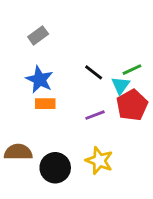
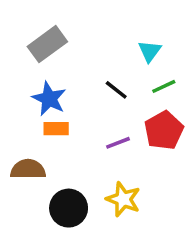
gray rectangle: (38, 35) -> (47, 44), size x1.5
cyan triangle: (121, 85) -> (150, 51), moved
brown semicircle: (18, 152) -> (28, 169), moved

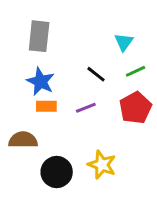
gray rectangle: (47, 44) -> (39, 36), turned -48
purple line: (118, 143) -> (86, 108), moved

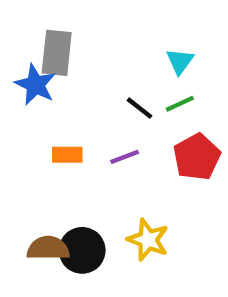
green line: (135, 71) -> (180, 104), moved
blue star: (41, 81) -> (35, 85), moved
brown semicircle: (23, 140) -> (48, 248), moved

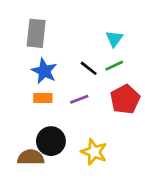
blue star: (35, 85) -> (44, 71), moved
black circle: (82, 250) -> (51, 141), moved

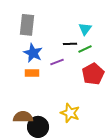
black line: (89, 68) -> (70, 44), moved, turned -40
purple line: (79, 99) -> (57, 62), moved
black circle: (51, 141) -> (38, 127), moved

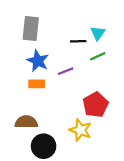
black line: (70, 44) -> (78, 41), moved
red pentagon: (93, 74) -> (95, 105), moved
brown semicircle: (23, 117) -> (26, 122), moved

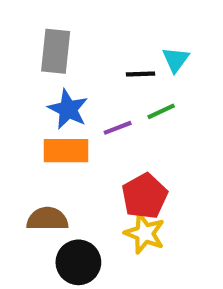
green line: (98, 56) -> (161, 111), moved
orange rectangle: (37, 84) -> (66, 151), size x1.5
red pentagon: (95, 105) -> (145, 196), moved

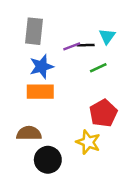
blue star: (68, 109) -> (42, 67), turned 30
purple line: (118, 128) -> (72, 46), moved
red pentagon: (145, 196) -> (103, 113), moved

